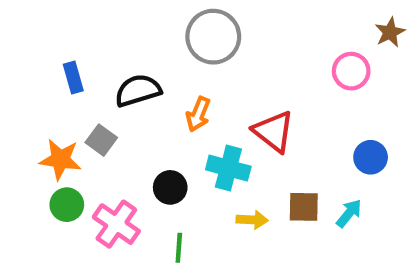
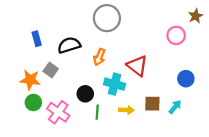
green line: (179, 248) -> (97, 112), moved

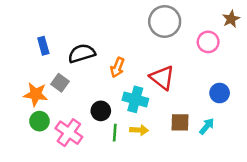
gray circle: (107, 18) -> (165, 21), moved
yellow arrow: (126, 110) -> (139, 130), moved

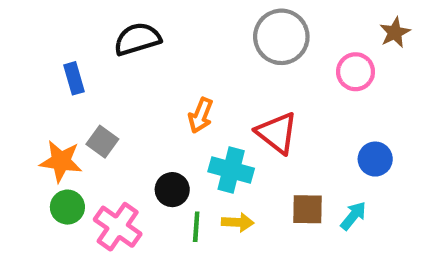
black semicircle: (82, 53) -> (137, 39), moved

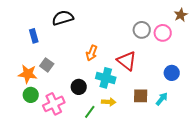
gray circle: (281, 37) -> (142, 30), moved, size x0.7
pink cross: (118, 227) -> (54, 104), turned 30
green line: (196, 227) -> (90, 112), moved, turned 32

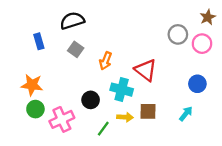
gray circle: (142, 30) -> (178, 34), moved
pink circle: (163, 33) -> (202, 44), moved
gray square: (47, 65) -> (76, 49), moved
brown square: (141, 96) -> (148, 111), moved

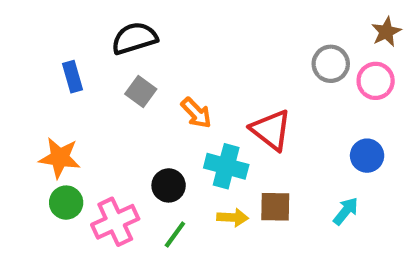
orange arrow: (106, 61) -> (196, 113), turned -66
green line: (103, 129) -> (175, 235), moved

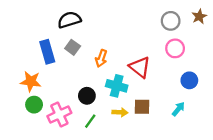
gray circle: (331, 64) -> (171, 21), moved
blue rectangle: (73, 77) -> (47, 52), moved, size x1.5
pink circle: (376, 81) -> (175, 48), moved
orange arrow: (196, 113) -> (101, 58), turned 63

